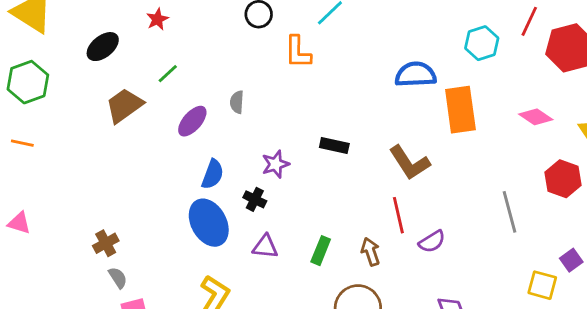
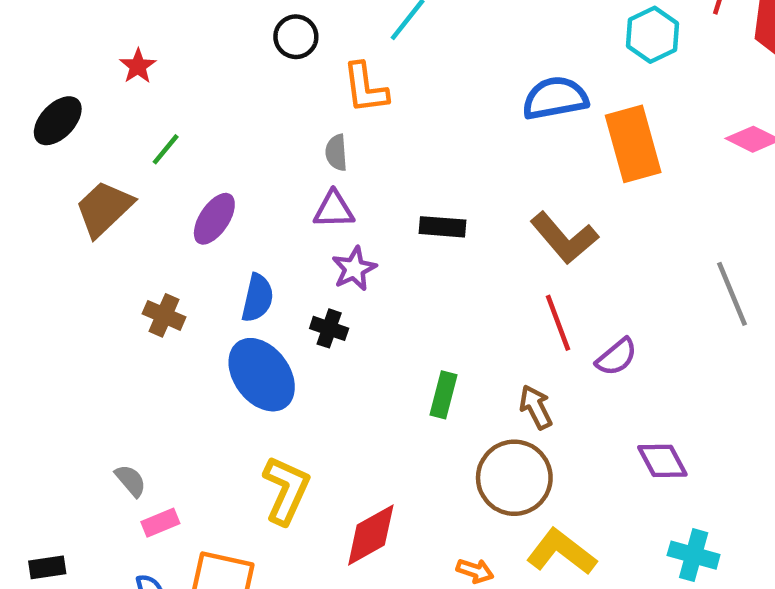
gray semicircle: (237, 102) -> (336, 153), moved
brown cross: (106, 243) -> (164, 315), moved, turned -30
purple triangle: (265, 247) -> (334, 210), moved
brown arrow: (371, 252) -> (536, 407), moved

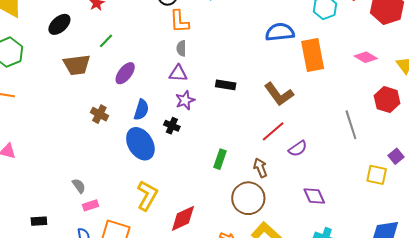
orange L-shape: (365, 88) -> (179, 21), moved
brown trapezoid: (104, 209) -> (77, 65), turned -148
red line: (558, 323) -> (273, 131), turned 65

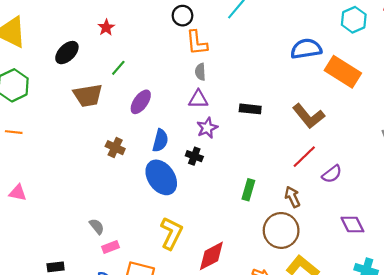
orange rectangle: (313, 55) -> (343, 72), turned -44

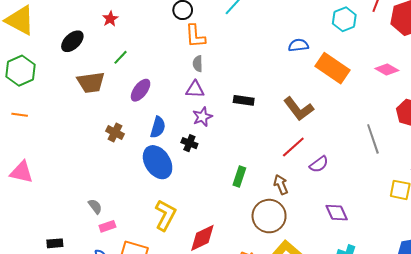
blue semicircle: (306, 49) -> (298, 45), size x0.7
pink triangle: (18, 193) -> (22, 172), size x1.4

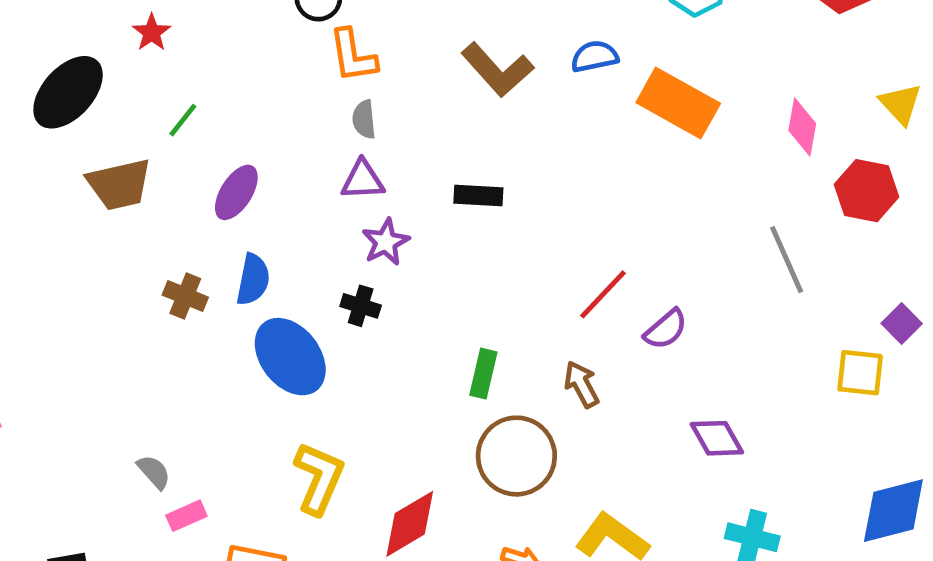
black ellipse: (72, 41) -> (68, 92), size x1.4
pink diamond: (387, 69) -> (802, 127), moved, turned 75
brown L-shape: (299, 109) -> (497, 70), moved
blue semicircle: (158, 127) -> (253, 280), moved
brown circle: (269, 216) -> (516, 456), moved

